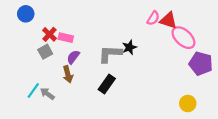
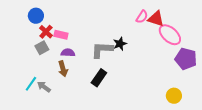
blue circle: (26, 14) -> (36, 16), moved
purple semicircle: (73, 57) -> (68, 53), turned 56

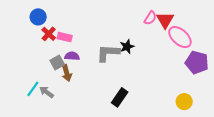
red triangle: (156, 19) -> (165, 20), turned 42
gray square: (42, 48) -> (57, 62), moved
black rectangle: (99, 78) -> (120, 97), moved

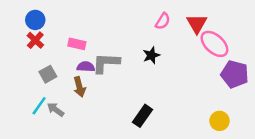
blue circle: (38, 17) -> (35, 20), moved
pink semicircle: (150, 18) -> (163, 21), moved
red cross: (49, 34) -> (35, 40), moved
gray L-shape: (108, 53) -> (106, 63), moved
gray square: (57, 62) -> (48, 74), moved

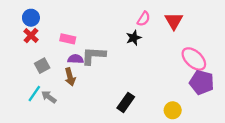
pink ellipse: (214, 44) -> (194, 59), moved
black star: (151, 55) -> (134, 38), moved
purple pentagon: (235, 74) -> (202, 82), moved
yellow circle: (219, 121) -> (173, 110), moved

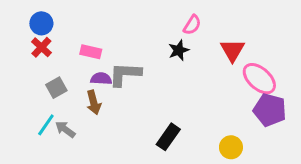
red triangle: (174, 21) -> (232, 50), moved

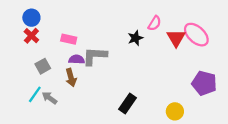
pink semicircle: (192, 25) -> (155, 23), moved
pink ellipse: (259, 79) -> (196, 35), moved

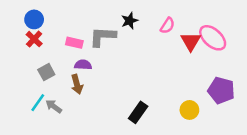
black star: (135, 38) -> (130, 21), moved
gray L-shape: (95, 56) -> (103, 37), moved
yellow circle: (175, 111) -> (189, 110), moved

